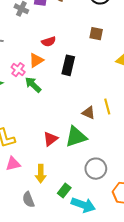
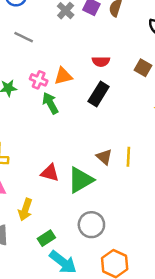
red semicircle: (49, 42) -> (101, 61), moved
pink cross: (18, 70) -> (39, 80), turned -32
green triangle: (76, 137) -> (80, 180), turned -30
red triangle: (50, 139) -> (50, 173), turned 35

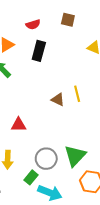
green triangle: (80, 180) -> (75, 156), moved
gray circle: (91, 225) -> (46, 159), moved

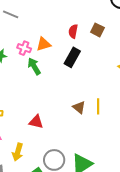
brown square: (68, 20) -> (97, 30), moved
red semicircle: (33, 25) -> (73, 31), turned 104

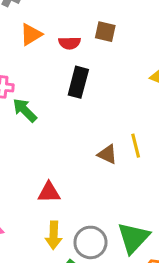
red semicircle: (73, 31) -> (70, 43), turned -88
orange triangle: (44, 44) -> (31, 35), moved
yellow arrow: (18, 152) -> (54, 235), moved

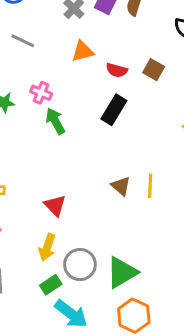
red triangle: (49, 192) -> (55, 205), turned 30

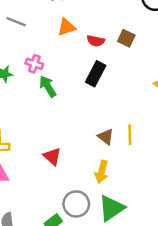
yellow arrow: (47, 247) -> (102, 172), moved

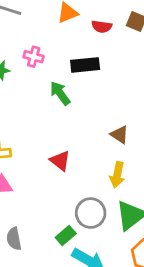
black rectangle: (96, 74) -> (85, 65), moved, turned 60
green arrow: (48, 86) -> (60, 93), moved

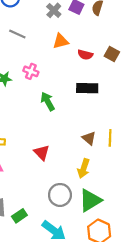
black rectangle: (85, 65) -> (87, 88), moved
green rectangle: (66, 235) -> (19, 216), moved

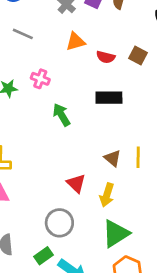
red triangle: (42, 153) -> (76, 183), moved
gray circle: (60, 195) -> (59, 223), moved
green rectangle: (19, 216) -> (44, 256), moved

